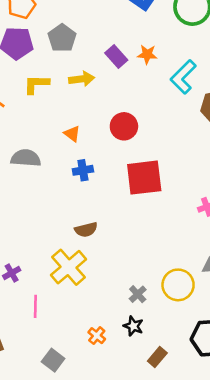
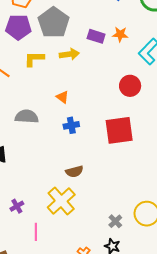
gray pentagon: (62, 38) -> (54, 23), size x1.4
purple rectangle: (116, 56) -> (96, 36), turned -30
red circle: (124, 126) -> (130, 86), moved

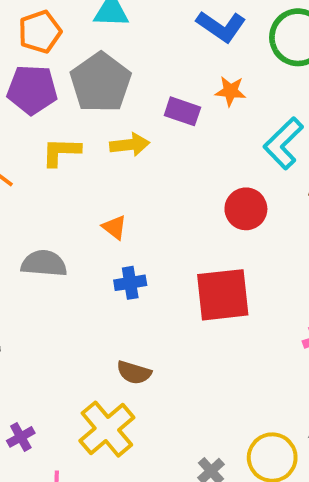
orange star: (120, 34) -> (230, 91), moved
brown semicircle: (74, 172) -> (134, 373), turned 30

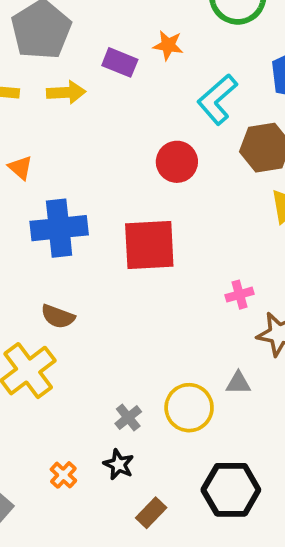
orange triangle: (114, 227) -> (20, 168), moved
blue cross: (130, 283) -> (59, 228), size x1.8

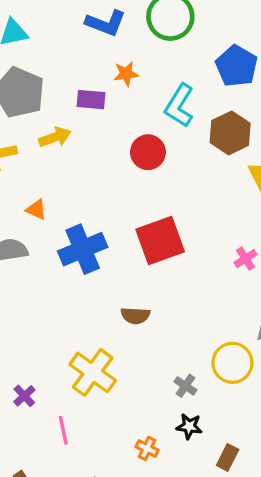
red circle: (177, 162) -> (148, 152), moved
brown semicircle: (58, 317) -> (135, 316), moved

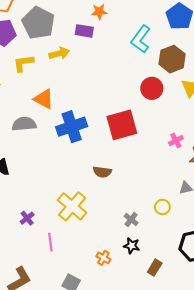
orange star: (126, 74) -> (99, 12), moved
red circle: (148, 152) -> (152, 88), moved
orange triangle: (36, 210) -> (44, 99), size x1.5
yellow circle: (232, 363) -> (162, 207), size x0.6

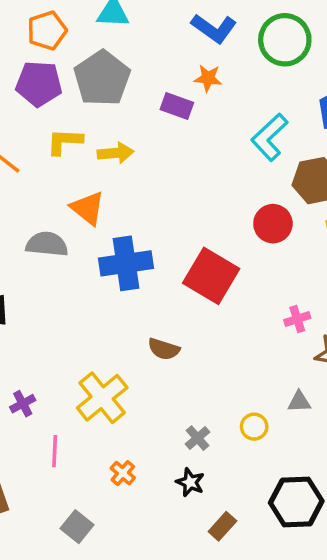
yellow arrow: (59, 53) -> (116, 153), moved
red square: (122, 125) -> (211, 276), turned 36
orange cross: (103, 258) -> (123, 473), moved

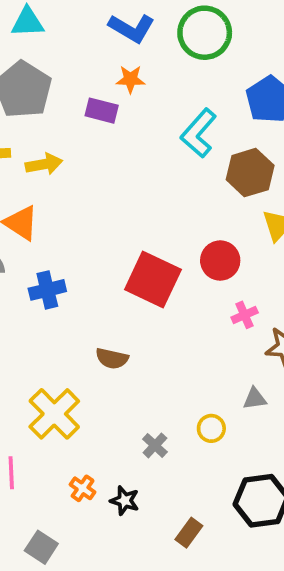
red circle: (273, 224) -> (220, 260), moved
blue cross: (126, 263) -> (47, 290), moved, size x0.7
black star: (190, 482) -> (125, 501), moved

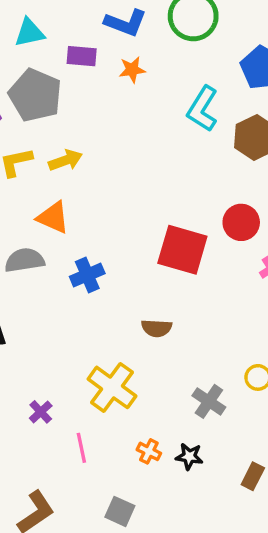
purple rectangle: (102, 111) -> (82, 56), moved
gray cross: (155, 445) -> (209, 401), size x1.4

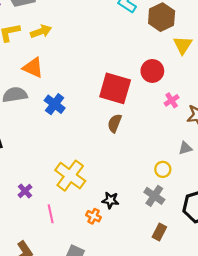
blue cross: (87, 275) -> (55, 104), turned -30
brown semicircle: (157, 328) -> (115, 123), moved, turned 108
gray cross: (209, 401) -> (154, 196), moved
black star: (189, 456) -> (110, 200), moved

